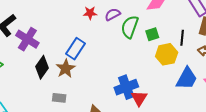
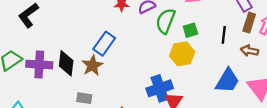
purple cross: (27, 39) -> (39, 65), moved, turned -30
yellow hexagon: (167, 54) -> (182, 54), moved
black diamond: (42, 67) -> (66, 63), turned -30

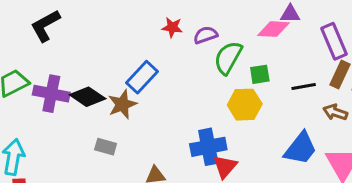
black line: (224, 35) -> (304, 87), turned 66
black diamond: (66, 63) -> (88, 97), turned -70

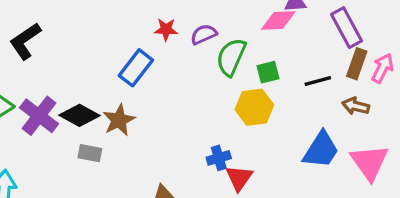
blue rectangle: (142, 77) -> (136, 68), moved
purple cross: (51, 94) -> (39, 116), turned 32
gray rectangle: (106, 147) -> (90, 153), moved
blue cross: (208, 147) -> (219, 158), size x0.6

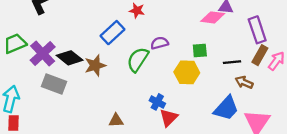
purple semicircle: (204, 34) -> (159, 43), moved
green semicircle: (231, 57) -> (138, 60), moved
brown arrow: (356, 106) -> (244, 82), moved
gray rectangle: (90, 153) -> (54, 84), moved, size x1.5
blue cross: (219, 158) -> (157, 102), turned 35

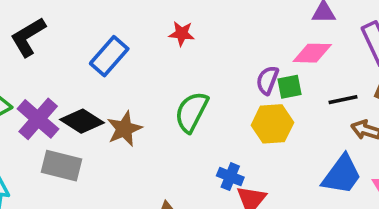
pink diamond: (213, 17) -> (312, 53), moved
blue rectangle: (112, 33) -> (109, 56), moved
purple semicircle: (159, 43) -> (267, 80), moved, turned -48

